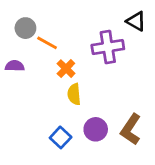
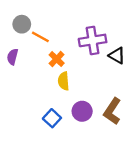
black triangle: (136, 21) -> (117, 56), moved
purple semicircle: (15, 66) -> (12, 57), turned -77

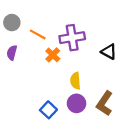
gray circle: (22, 24) -> (12, 23), moved
purple cross: (93, 40) -> (72, 38), moved
yellow semicircle: (64, 81) -> (75, 81), moved

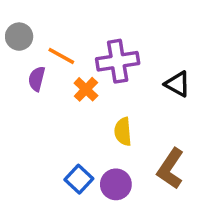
purple semicircle: (12, 53) -> (37, 79), moved
purple circle: (76, 103) -> (116, 184), moved

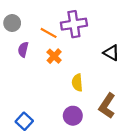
orange line: (61, 56) -> (49, 33), moved
purple cross: (118, 61) -> (74, 24), moved
blue square: (79, 179) -> (24, 121), moved

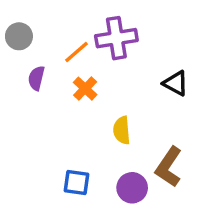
orange line: (49, 33) -> (76, 52), turned -70
purple circle: (73, 116) -> (132, 188), moved
blue square: (24, 121) -> (76, 183), moved, turned -35

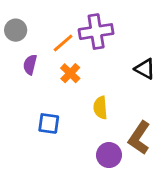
blue square: (76, 183) -> (49, 123), moved

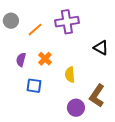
orange line: (63, 43) -> (35, 30), moved
purple semicircle: (30, 65) -> (21, 60), moved
orange cross: (70, 73) -> (45, 59), moved

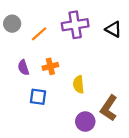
black triangle: (101, 48) -> (113, 29), moved
orange cross: (45, 59) -> (50, 66), turned 32
purple semicircle: (21, 60) -> (23, 68), turned -32

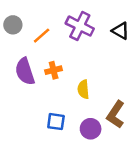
purple cross: (75, 25) -> (80, 26), turned 35
purple semicircle: (23, 68) -> (25, 71), size x1.6
blue square: (38, 97) -> (56, 122), moved

